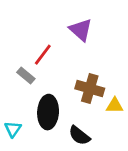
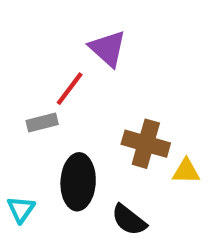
purple triangle: (81, 30) -> (108, 48), moved
gray rectangle: (26, 76) -> (42, 122), turned -54

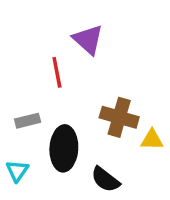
red line: (70, 89) -> (57, 72), turned -48
gray rectangle: (42, 122) -> (28, 121), moved

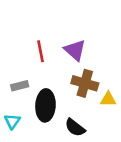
purple triangle: (88, 40) -> (75, 50), moved

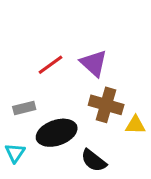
red line: (41, 51) -> (50, 65), turned 65
black ellipse: (45, 105) -> (57, 133), turned 68

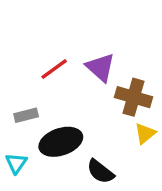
brown cross: (106, 105) -> (133, 97), moved
yellow triangle: (135, 125) -> (145, 134), turned -40

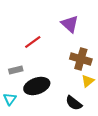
purple triangle: (100, 67) -> (70, 24), moved
black semicircle: (100, 172) -> (74, 103), moved

